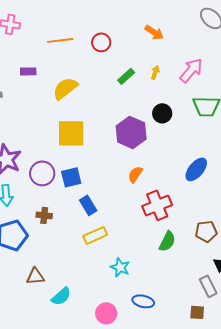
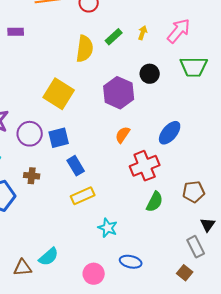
yellow semicircle: (65, 88) -> (85, 49), moved, turned 136
yellow square: (71, 133) -> (59, 94), turned 32
blue ellipse: (196, 169) -> (170, 133), moved
brown triangle: (35, 276) -> (23, 268), moved
brown square: (197, 312) -> (185, 273), turned 35

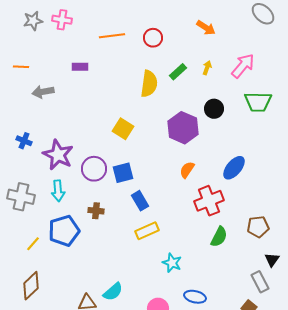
yellow square: (59, 94) -> (123, 129), size x0.7

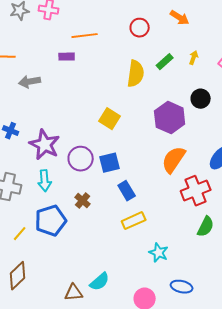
orange arrow: (206, 28) -> (180, 18), moved
orange line: (112, 36) -> (85, 36), moved
orange semicircle: (187, 170) -> (174, 160), size x1.6
brown cross: (96, 211) -> (83, 201), turned 35

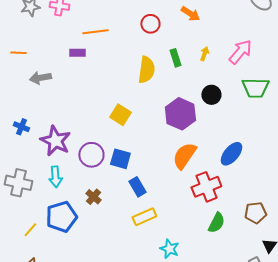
green rectangle: (165, 62) -> (175, 58), turned -66
blue square: (110, 163) -> (120, 159), turned 30

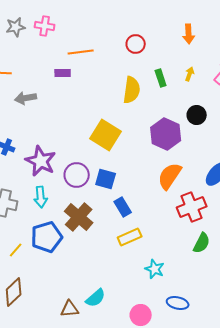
orange arrow: (190, 14) -> (189, 34), moved, turned 54
yellow square: (120, 115) -> (106, 135), size x1.4
brown cross: (93, 197) -> (79, 217), size x1.8

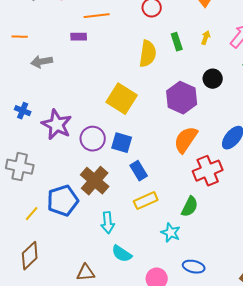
cyan arrow: (41, 197) -> (108, 223), moved
green semicircle: (202, 243) -> (190, 207), moved
cyan semicircle: (96, 298) -> (122, 254), moved, turned 75

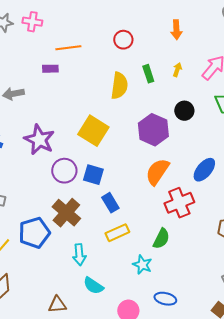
purple star: (57, 125) -> (39, 140), moved

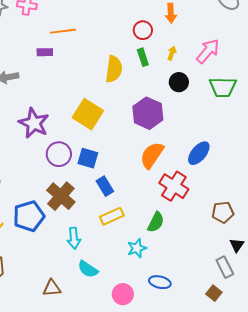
red circle: (123, 40) -> (143, 30), moved
black circle: (184, 111) -> (179, 82), moved
red cross: (179, 203) -> (174, 186), turned -36
cyan star: (142, 265) -> (137, 248), turned 30

